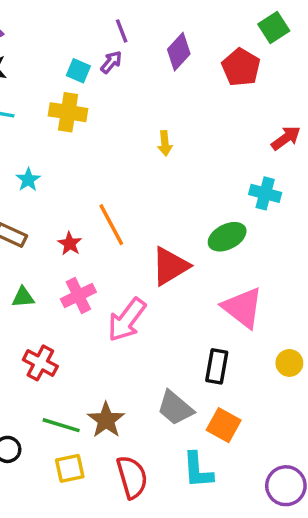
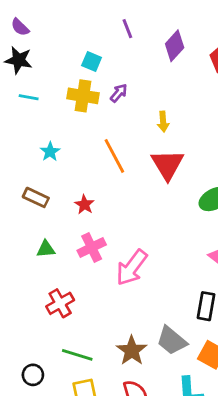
purple arrow: (111, 62) -> (119, 93), moved
orange line: (111, 225) -> (114, 156), moved
red triangle: (170, 266) -> (167, 165), moved, turned -30
red cross: (40, 363) -> (60, 303), turned 32
brown star: (106, 420) -> (132, 351), moved

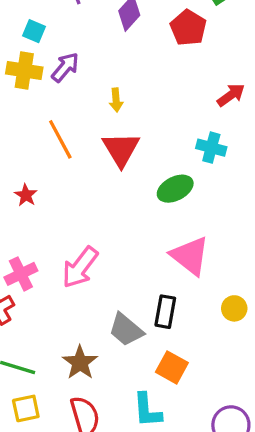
purple arrow: (119, 93) -> (65, 67), size x1.4
pink cross: (92, 248) -> (21, 274), moved
gray trapezoid: (172, 341) -> (126, 330), moved

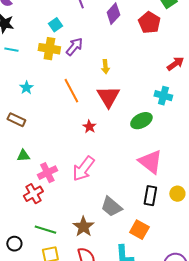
cyan square: (34, 31) -> (55, 25), turned 32
red star: (26, 195) -> (89, 127), moved
black rectangle: (165, 312) -> (150, 196), moved

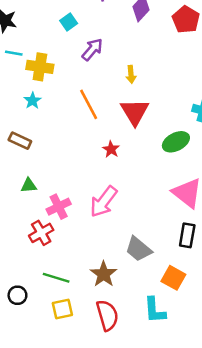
yellow cross: (49, 49) -> (40, 67), moved

